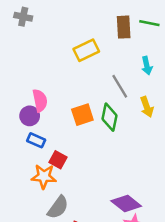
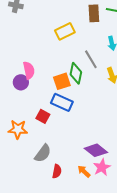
green diamond: (109, 117) -> (76, 73), moved
blue rectangle: (36, 140) -> (62, 102), moved, size x1.5
orange star: (44, 176) -> (18, 129), moved

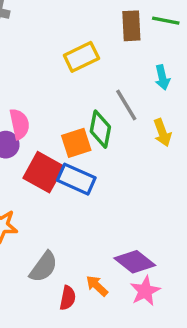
red square: (43, 116) -> (44, 172), moved, size x1.6
orange arrow: (84, 171) -> (97, 286), moved

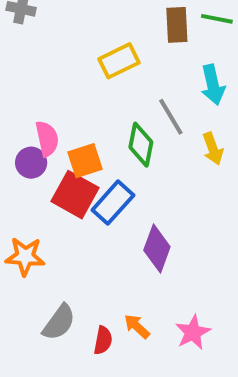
cyan arrow: (162, 77) -> (213, 85), size x1.4
orange square: (76, 143) -> (85, 161), moved
blue rectangle: (76, 179) -> (113, 203), turned -72
purple diamond: (135, 262) -> (157, 248), moved, turned 72
gray semicircle: (44, 267) -> (59, 322), moved

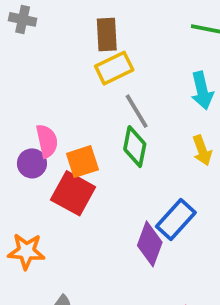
brown rectangle: (177, 25) -> (107, 34), moved
gray line: (171, 117) -> (137, 111), moved
blue rectangle: (113, 203) -> (176, 220), moved

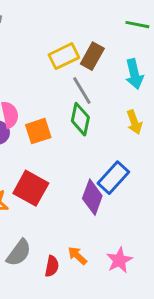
brown rectangle: (107, 34) -> (92, 56), moved, turned 32
red square: (73, 193) -> (31, 188), moved

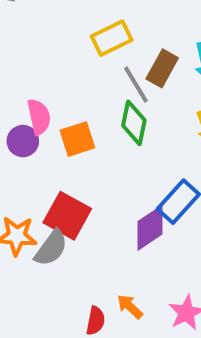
brown rectangle: (92, 56) -> (162, 68), moved
purple diamond: (92, 197) -> (150, 228), turned 36
gray semicircle: (19, 253) -> (51, 248), moved

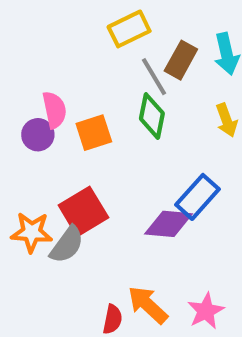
red square: (67, 216) -> (83, 211), turned 30
purple diamond: (150, 228) -> (168, 224), turned 39
orange arrow: (130, 307) -> (148, 305), size x1.5

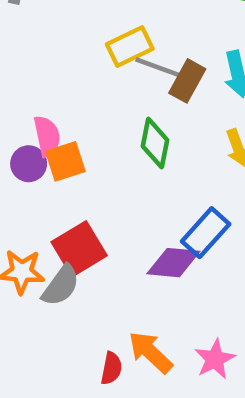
gray line: (154, 77) -> (157, 67), moved, turned -39
orange square: (94, 133) -> (65, 161), moved

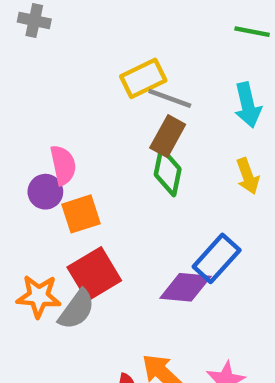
brown rectangle: (187, 81) -> (168, 136), moved
orange square: (65, 161) -> (81, 214), moved

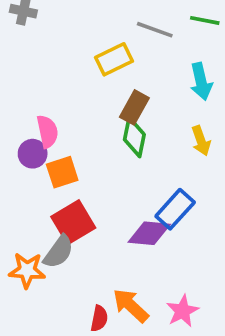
gray line: (170, 98) -> (155, 30), moved
orange star: (39, 296) -> (27, 270), moved

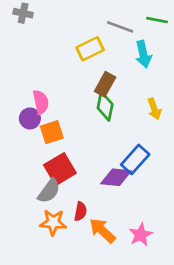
cyan arrow: (201, 82) -> (143, 54), moved
orange star: (27, 270) -> (53, 222), moved
red semicircle: (99, 318) -> (80, 211), moved

